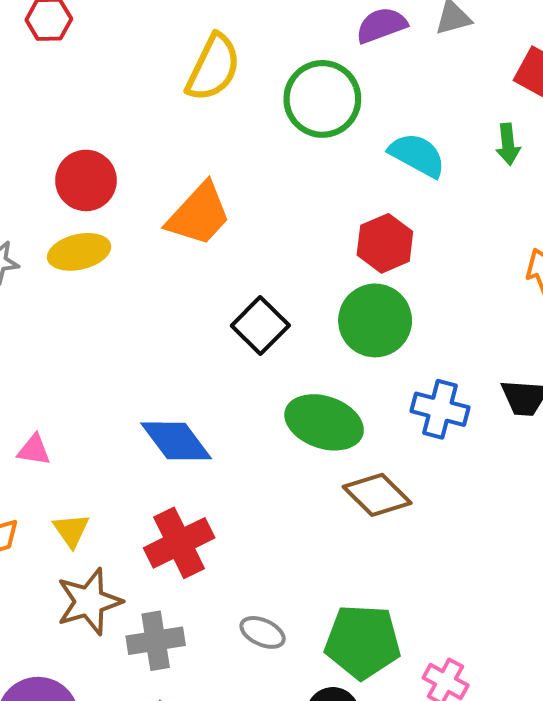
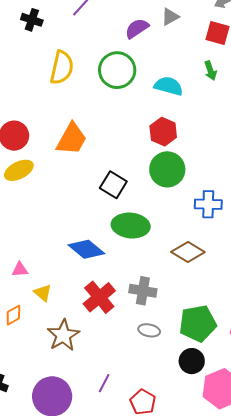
green ellipse: (324, 422) -> (131, 226), moved
yellow triangle: (71, 530) -> (43, 293), moved
gray cross: (156, 641) -> (143, 291), moved, turned 32

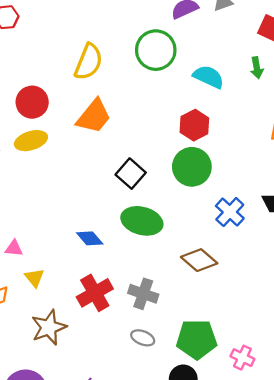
yellow semicircle: (62, 68) -> (89, 62), moved
blue cross: (208, 204) -> (230, 212), turned 32
blue diamond: (86, 249) -> (90, 238), size x0.7

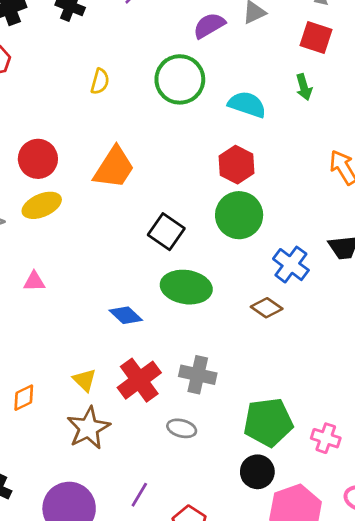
yellow semicircle: (89, 62) -> (100, 81), moved, size x0.6
pink triangle: (14, 248) -> (34, 281), moved
brown diamond: (199, 260) -> (267, 308), moved, size x0.7
yellow triangle: (34, 278) -> (85, 380), moved
gray ellipse: (143, 338) -> (182, 428), moved

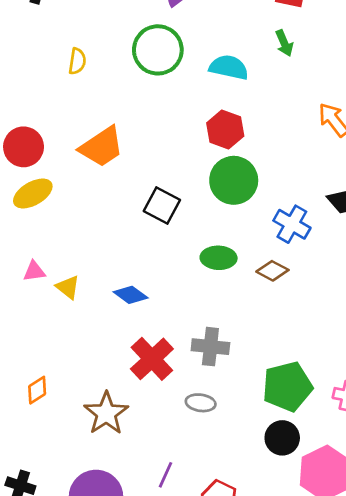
orange trapezoid: (114, 168) -> (102, 147), turned 30
green ellipse: (186, 287) -> (219, 258), moved, size x0.7
yellow triangle: (85, 380) -> (68, 287), moved

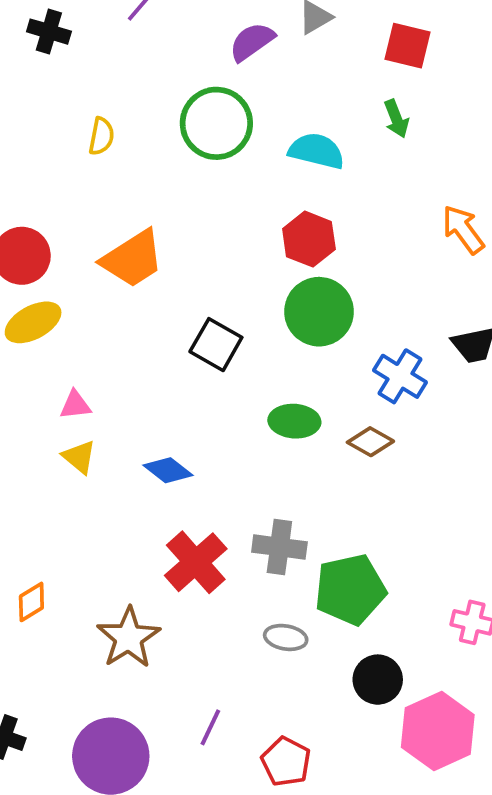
pink triangle: (34, 271) -> (75, 405), moved
green pentagon: (287, 386) -> (350, 590), moved
gray ellipse: (201, 403) -> (286, 637), moved

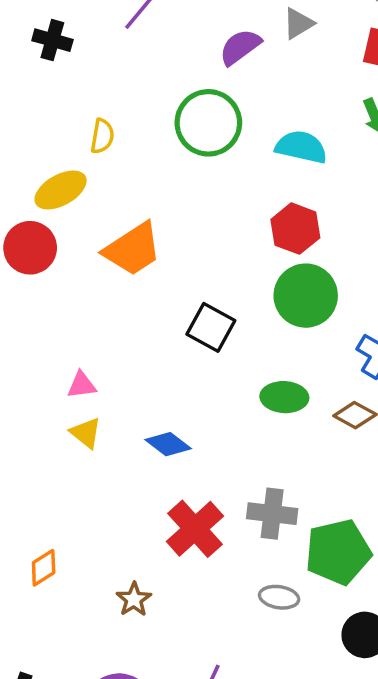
yellow ellipse: (33, 322) -> (61, 190), moved
brown star: (129, 638) -> (134, 599), size x0.6

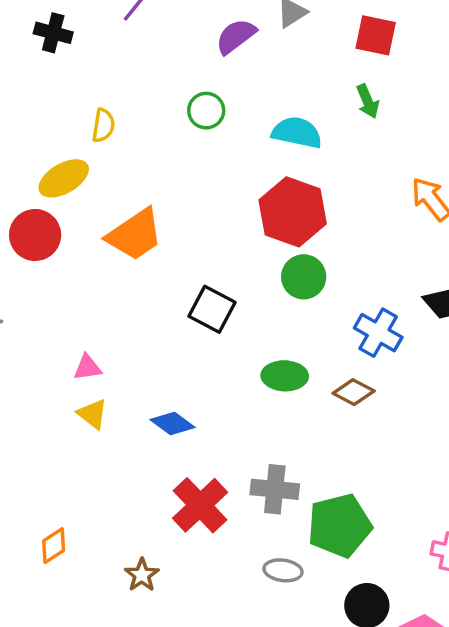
green circle: (208, 123) -> (206, 111), size x0.6
red hexagon: (295, 229) -> (293, 212), size x1.4
green circle: (306, 296) -> (304, 277), size x0.7

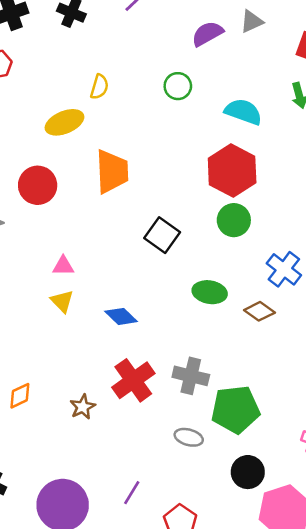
red circle: (35, 235) -> (38, 185), moved
orange trapezoid: (135, 235) -> (112, 172), turned -66
brown star: (142, 575) -> (83, 407), moved

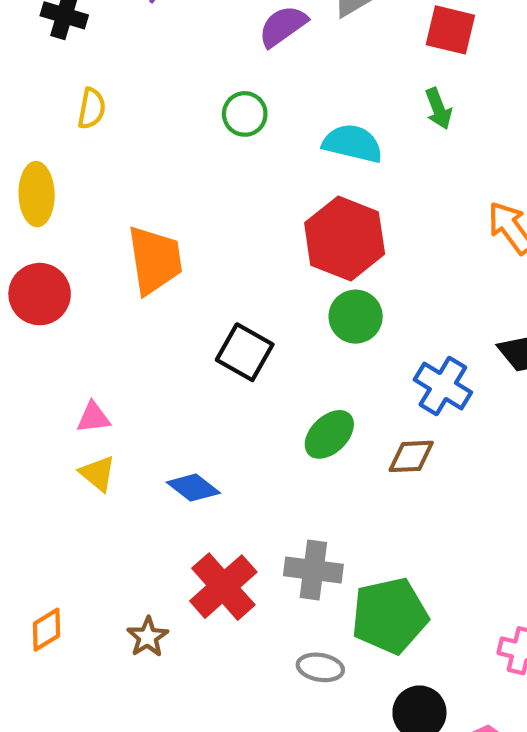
yellow semicircle: (99, 87) -> (92, 108), moved
yellow ellipse: (64, 122) -> (37, 194), moved, turned -63
green ellipse: (210, 292) -> (329, 434), turned -48
brown diamond: (259, 311) -> (411, 456), turned -32

